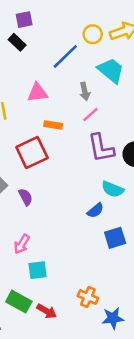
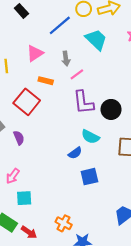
gray arrow: (85, 91) -> (66, 59), moved
pink triangle: (37, 93) -> (35, 53), turned -30
red square: (32, 153) -> (27, 102), turned -30

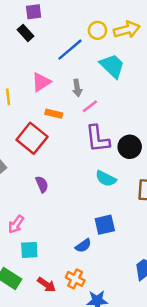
purple semicircle: (19, 138) -> (42, 184), moved
blue semicircle: (75, 153) -> (83, 246), moved
red arrow: (29, 232) -> (47, 285), moved

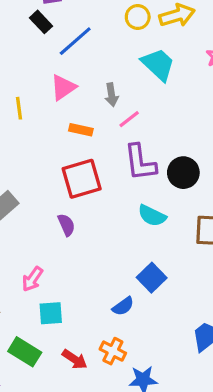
blue line: (70, 50) -> (75, 41), moved
red square: (32, 138) -> (82, 179), moved, turned 36
blue square: (105, 225) -> (152, 278), turned -30

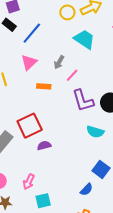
gray arrow: (112, 95) -> (59, 62), turned 48
red square: (82, 179) -> (30, 126), moved
purple semicircle: (66, 225) -> (44, 146), turned -72

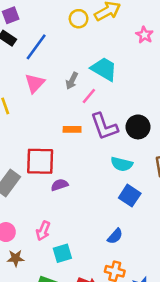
cyan trapezoid: (84, 39) -> (104, 69), moved
orange rectangle: (44, 86) -> (72, 129), moved
red square: (30, 126) -> (40, 161), turned 30
blue square: (101, 169) -> (130, 196), moved

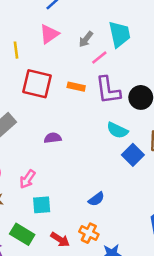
cyan trapezoid: (104, 69) -> (120, 34), turned 36
red square: (40, 161) -> (37, 84), moved
blue square: (130, 196) -> (133, 155), moved

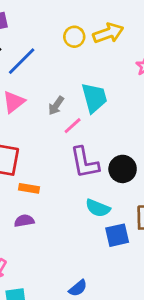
orange rectangle: (76, 87) -> (29, 188), moved
blue square: (133, 155) -> (117, 235), turned 35

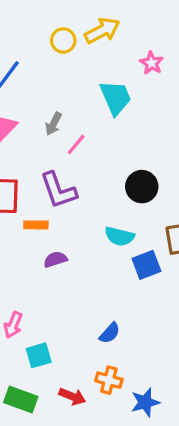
cyan trapezoid: (94, 98) -> (116, 98), moved
purple L-shape: (85, 163) -> (58, 190), moved
purple semicircle: (24, 221) -> (55, 259), moved

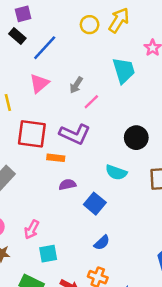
yellow arrow: (102, 31) -> (119, 20), turned -35
purple L-shape: (58, 190) -> (75, 134), turned -52
blue square: (146, 265) -> (95, 204), moved, turned -35

